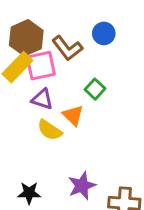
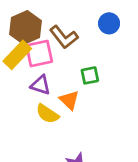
blue circle: (104, 33) -> (109, 23), moved
green square: (95, 89) -> (90, 75), turned 36

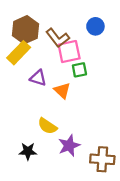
pink square: (39, 54) -> (69, 52), moved
yellow semicircle: (47, 114) -> (47, 126), moved

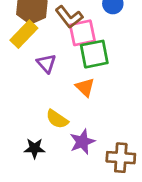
green square: (79, 70) -> (94, 54), size x1.6
purple triangle: (38, 78) -> (46, 63), turned 30
orange triangle: (62, 91) -> (85, 87), moved

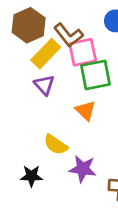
yellow rectangle: (24, 34) -> (46, 54), moved
purple star: (82, 142) -> (83, 169), turned 30

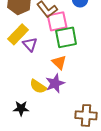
yellow rectangle: (46, 54) -> (18, 34), moved
purple star: (83, 169) -> (55, 83), moved, turned -30

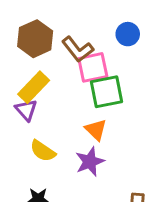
purple triangle: (30, 44) -> (26, 110), moved
yellow semicircle: (38, 86) -> (43, 151), moved

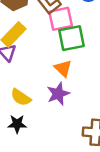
yellow semicircle: (43, 151) -> (21, 97), moved

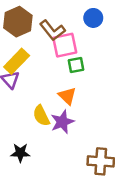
green square: (71, 38) -> (76, 65), size x0.6
yellow semicircle: (21, 97) -> (41, 116), moved, turned 30

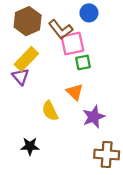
blue circle: (93, 18) -> (89, 13), moved
purple star: (62, 122) -> (94, 117), moved

